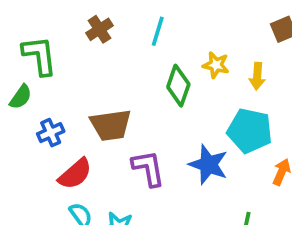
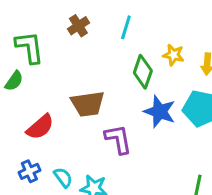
blue cross: (51, 133) -> (29, 171), moved
blue star: (208, 164) -> (160, 112), moved
red semicircle: (75, 174) -> (40, 127), moved

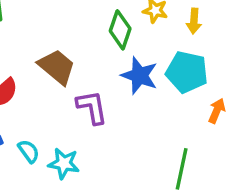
brown trapezoid: (88, 104) -> (57, 67), turned -132

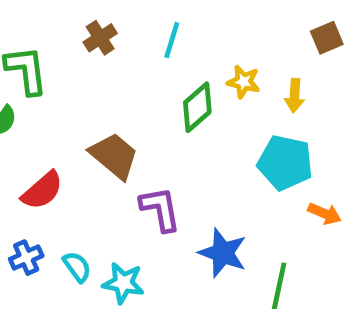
green diamond: (120, 30) -> (197, 107), turned 30
blue star: (139, 76) -> (223, 253), moved
orange arrow: (217, 111) -> (325, 214), turned 90

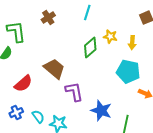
cyan line: (172, 40) -> (87, 13), moved

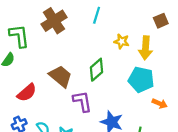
brown cross: (48, 18) -> (54, 21), size x1.6
yellow arrow: (132, 43) -> (146, 48), size x1.5
green diamond: (90, 48) -> (97, 70), moved

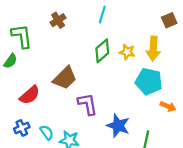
brown cross: (54, 21) -> (58, 20), size x0.6
yellow star: (122, 41) -> (127, 52), moved
green diamond: (97, 70) -> (102, 51), moved
brown trapezoid: (61, 76) -> (65, 78), turned 95

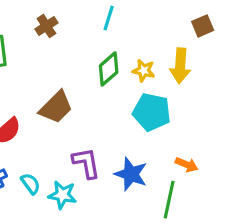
cyan pentagon: (149, 81) -> (152, 112), moved
purple L-shape: (88, 104) -> (86, 163), moved
orange arrow: (168, 106) -> (187, 165), moved

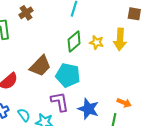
brown cross: (46, 26) -> (26, 13), moved
brown square: (203, 26) -> (134, 14), turned 32
cyan pentagon: (152, 112) -> (68, 75), moved

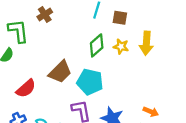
brown square: (134, 14) -> (120, 18), moved

